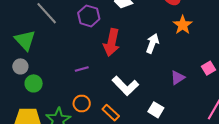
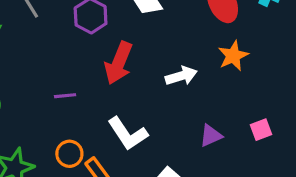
white arrow: (152, 43) -> (181, 76), turned 42
orange circle: (82, 103) -> (69, 154), moved

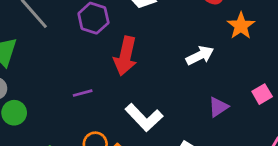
orange star: (233, 56) -> (241, 26), moved
white arrow: (181, 76) -> (200, 55), moved

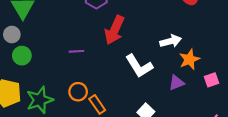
orange star: (241, 26) -> (189, 59), moved
white L-shape: (144, 118) -> (139, 66), moved

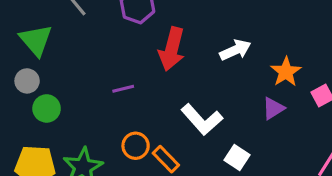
white arrow: (171, 41) -> (235, 50), moved
white L-shape: (139, 66) -> (202, 119), moved

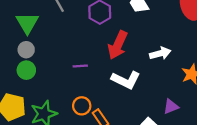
gray circle: (27, 81) -> (26, 50), moved
purple triangle: (273, 108) -> (171, 106), moved
white L-shape: (202, 119) -> (126, 80), moved, turned -32

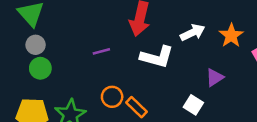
white arrow: (160, 53) -> (193, 32), moved

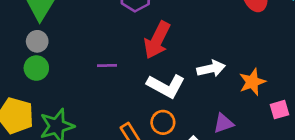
orange circle: (112, 97) -> (163, 122), moved

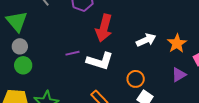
white L-shape: (166, 86) -> (100, 61), moved
orange circle: (163, 122) -> (136, 79), moved
purple triangle: (223, 123) -> (179, 75), moved

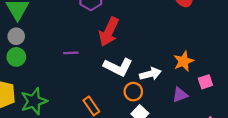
white arrow: (146, 40) -> (150, 74), moved
white L-shape: (100, 61) -> (118, 67), moved

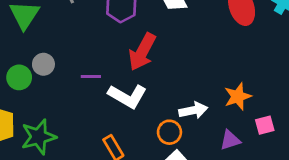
gray circle: (16, 36) -> (43, 64), moved
white L-shape: (118, 67) -> (127, 96), moved

